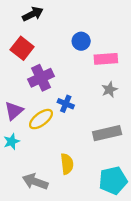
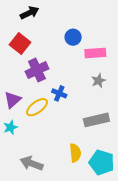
yellow semicircle: (67, 164) -> (75, 153), moved
cyan pentagon: (113, 180) -> (102, 162), turned 30

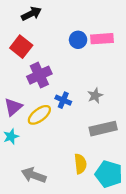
pink rectangle: (95, 53) -> (102, 39), moved
gray star: (99, 81) -> (95, 96), moved

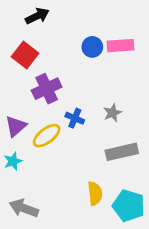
gray arrow: (34, 175) -> (24, 208), moved

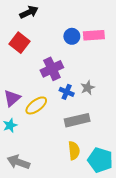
purple cross: (47, 89) -> (52, 69), moved
blue cross: (75, 118) -> (67, 92), moved
gray rectangle: (122, 152) -> (77, 120), moved

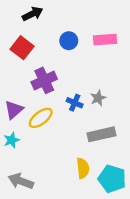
blue circle: (72, 36) -> (69, 41), moved
purple cross: (52, 69) -> (44, 80), moved
gray rectangle: (77, 120) -> (102, 134), moved

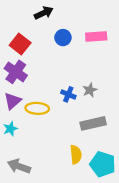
black arrow: (33, 14) -> (44, 13), moved
purple cross: (44, 80) -> (16, 72), moved, turned -30
yellow ellipse: (41, 118) -> (37, 108), turned 40

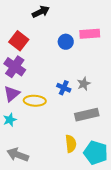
blue circle: (63, 38) -> (66, 42), moved

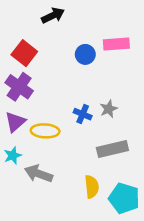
gray arrow: (18, 155) -> (39, 174), moved

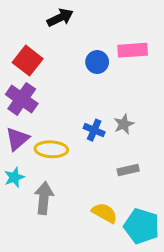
gray rectangle: (112, 149) -> (128, 170), size x0.6
gray arrow: (39, 174) -> (44, 198), turned 76
yellow semicircle: (92, 187) -> (105, 213), turned -55

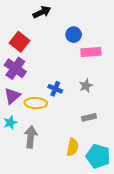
pink rectangle: (133, 50) -> (91, 52), moved
blue circle: (97, 62) -> (74, 35), moved
blue cross: (94, 130) -> (55, 89), moved
yellow semicircle: (105, 213) -> (73, 147), turned 72

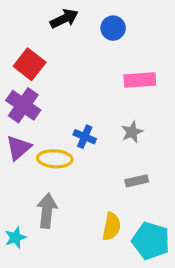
blue circle: (74, 35) -> (113, 28), moved
cyan star: (10, 122) -> (15, 238), moved

